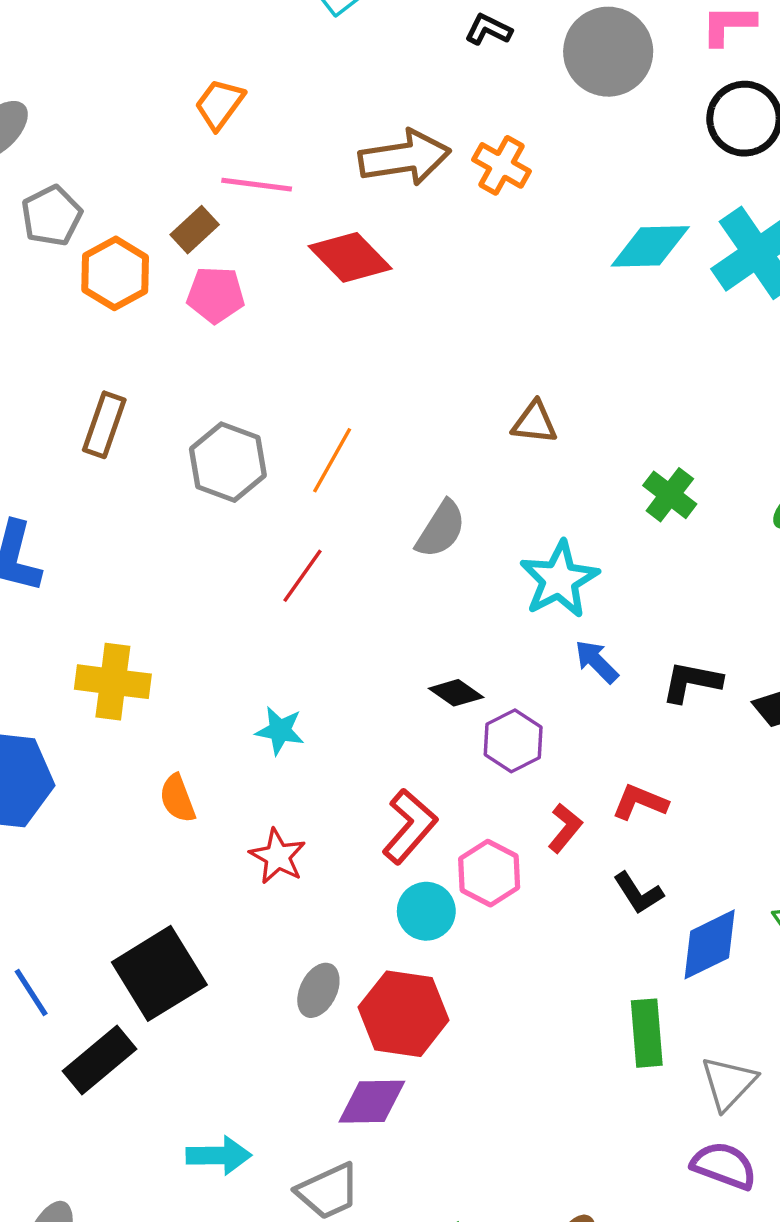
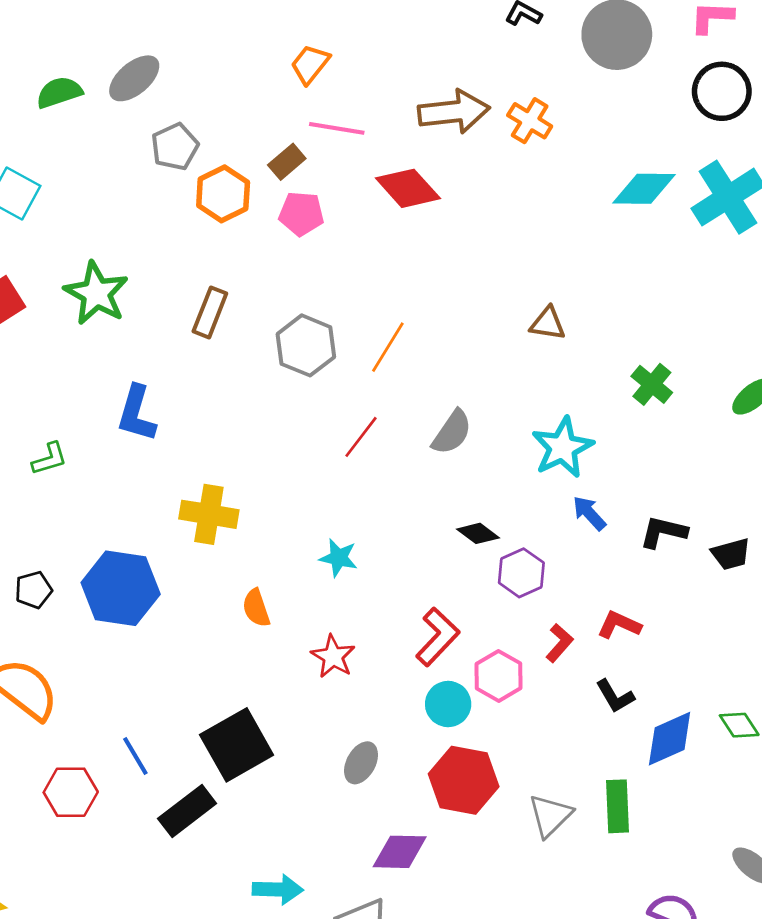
gray semicircle: (441, 529) -> (452, 432), moved
red hexagon: (404, 1014) -> (464, 780), moved
gray triangle: (728, 1083) -> (550, 816), moved

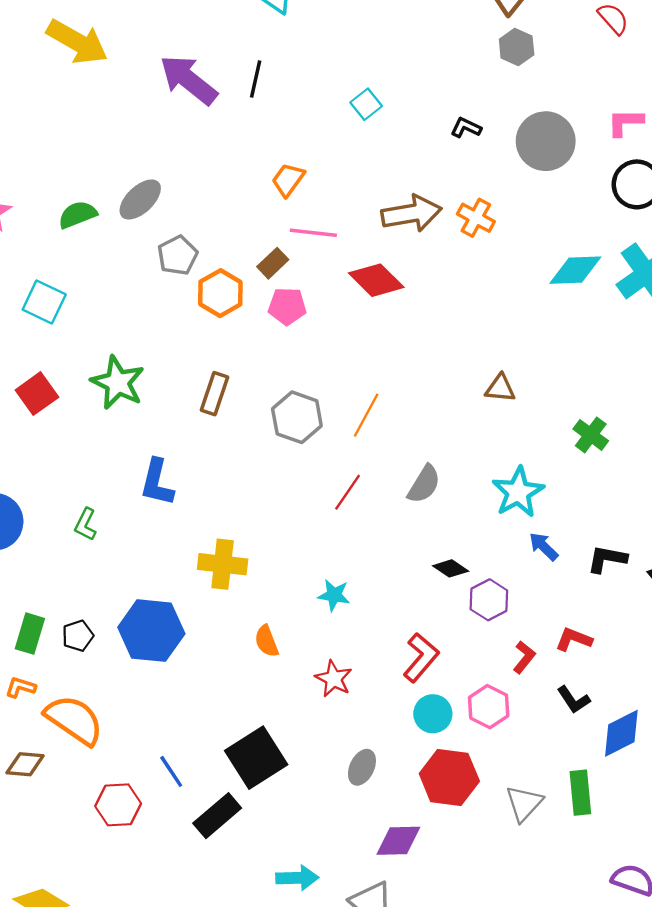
green L-shape: (49, 459) -> (86, 524), turned 136
pink hexagon: (499, 676) -> (489, 707), moved

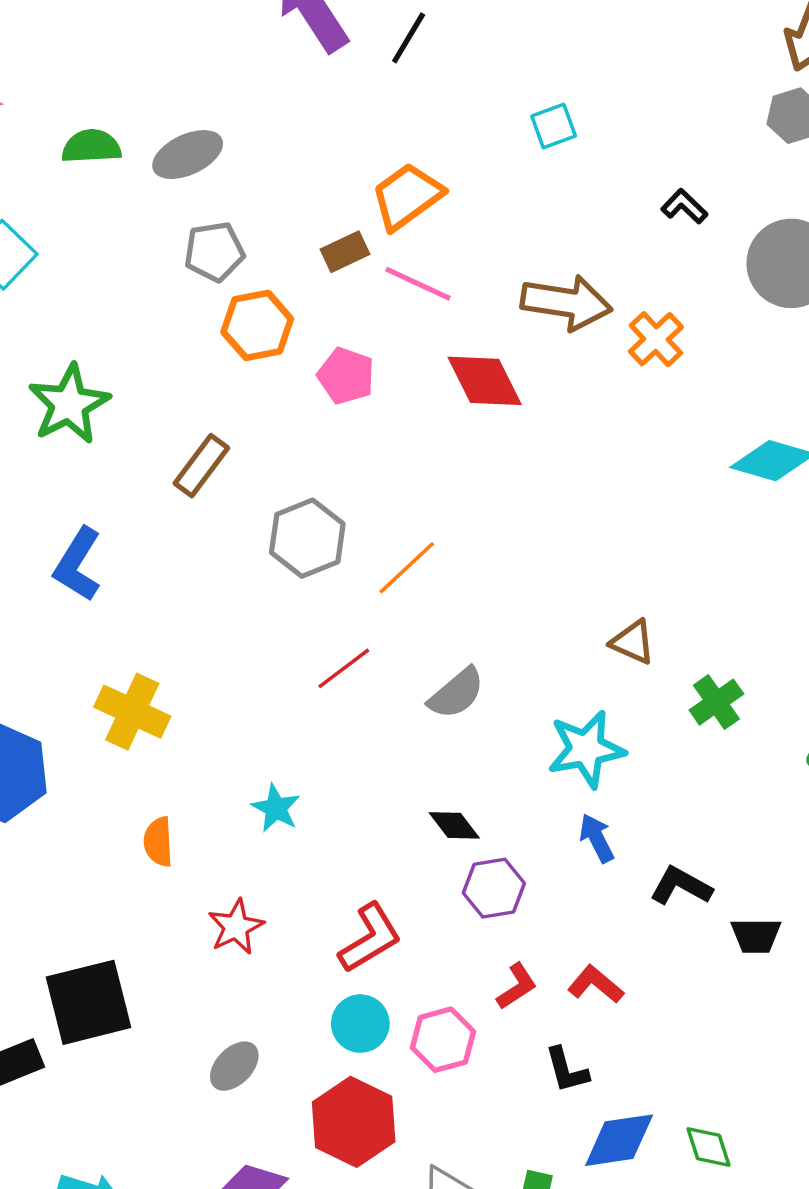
orange trapezoid: (288, 180) -> (407, 196), size x1.4
brown rectangle: (273, 263) -> (345, 252), moved
brown triangle: (500, 388) -> (633, 642), moved

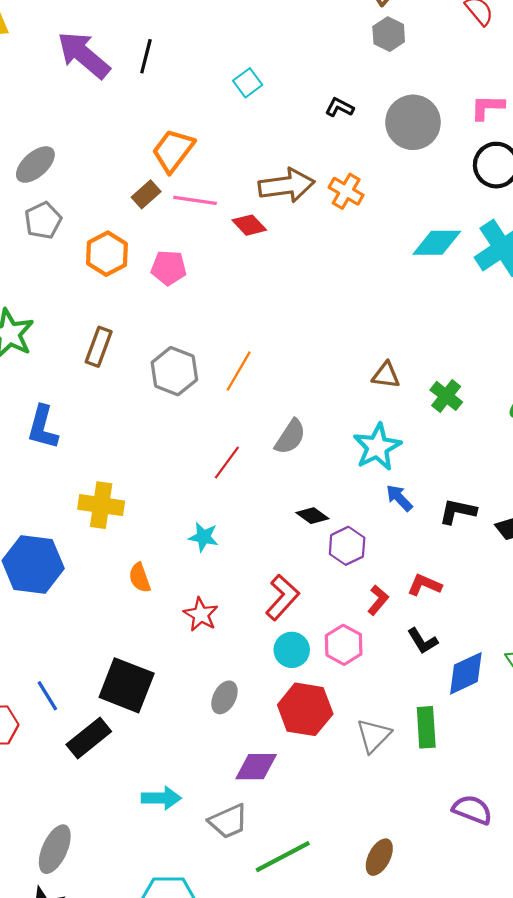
gray pentagon: (214, 252) -> (43, 220), moved
red diamond: (485, 381) -> (249, 225), moved, size x0.7
red line: (344, 668) -> (227, 462), moved
black square: (89, 1002) -> (127, 685), turned -38

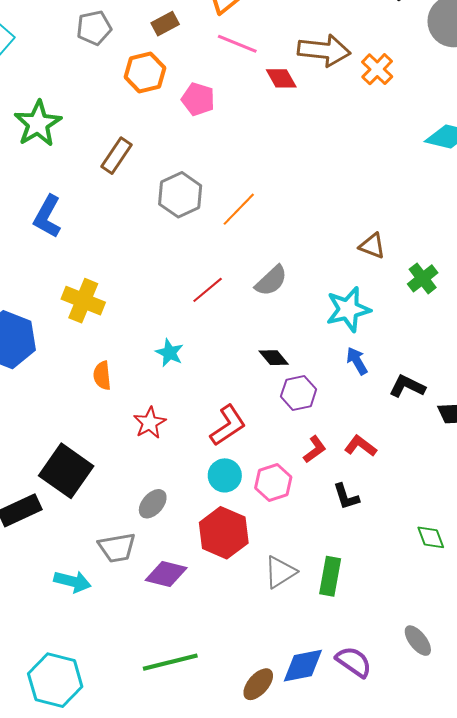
brown rectangle: (146, 194) -> (165, 24), moved
blue diamond: (466, 673) -> (303, 666), moved
gray trapezoid: (228, 821) -> (117, 548), moved

